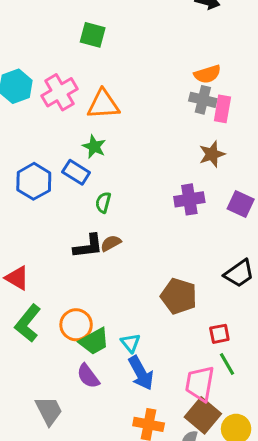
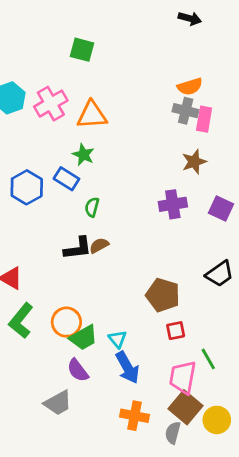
red square: (219, 334) -> (176, 331), moved
gray trapezoid: (49, 411) -> (58, 403), moved, turned 88

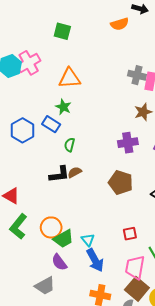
orange semicircle: (190, 87) -> (120, 24), moved
pink cross: (51, 104) -> (29, 63), moved
brown pentagon: (163, 295) -> (121, 183), moved

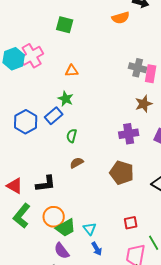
orange triangle: (70, 78) -> (72, 71), size x0.6
blue rectangle: (51, 124) -> (54, 116), turned -72
black L-shape: (59, 174) -> (46, 184), moved
blue arrow: (95, 260) -> (97, 249), size x0.6

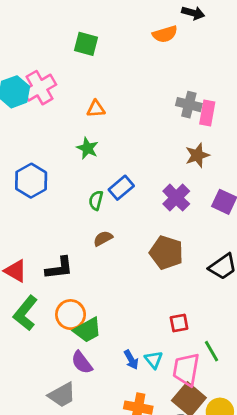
blue rectangle: (54, 116) -> (121, 188), moved
purple cross: (129, 134) -> (176, 198), turned -36
cyan triangle: (90, 229) -> (154, 360), moved

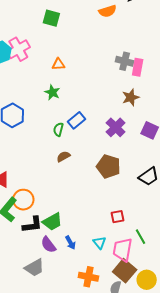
black L-shape: (59, 268) -> (32, 225), moved
orange circle: (71, 315) -> (23, 200), moved
blue arrow: (131, 360) -> (70, 243), moved

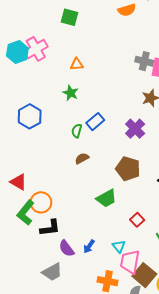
red square: (118, 217) -> (137, 220), turned -32
green trapezoid: (52, 222) -> (106, 198), moved
blue arrow: (70, 243) -> (89, 246), turned 64
pink trapezoid: (123, 250) -> (130, 262), moved

